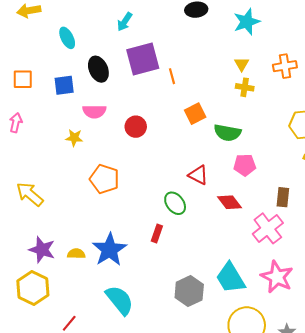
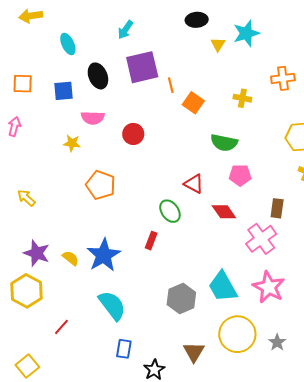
yellow triangle: (242, 64) -> (218, 44), moved
orange square: (195, 114) -> (193, 103), moved, turned -30
yellow arrow: (30, 194) -> (26, 198), size x0.7
yellow semicircle: (76, 254) -> (71, 258), turned 36

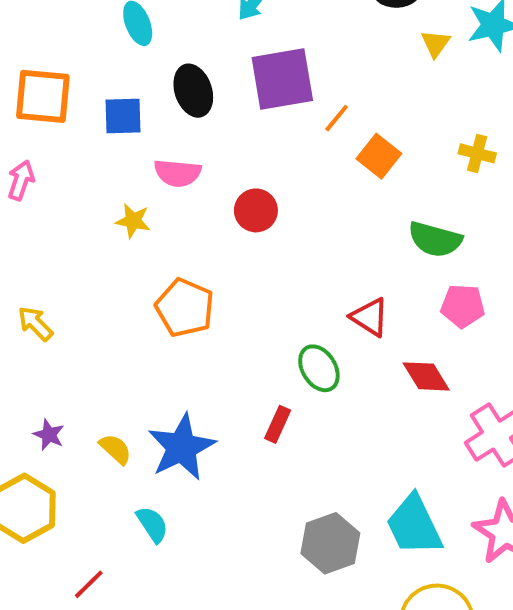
orange square: (23, 84) -> (43, 96), size x1.4
orange line: (171, 85) -> (337, 118), turned 49
purple star: (37, 253) -> (49, 435), size x0.6
cyan semicircle: (112, 305) -> (152, 524), moved, size x0.6

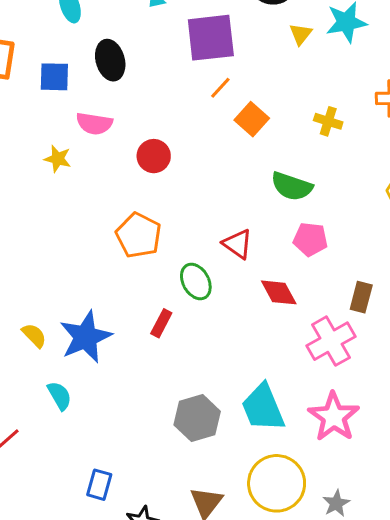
purple square: (282, 79) -> (211, 38), moved
orange pentagon: (185, 308) -> (139, 235), moved

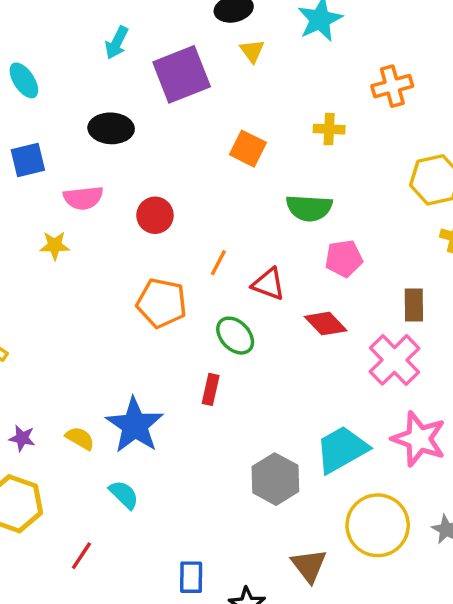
yellow triangle: (301, 34) -> (252, 51), moved
black ellipse: (110, 60) -> (111, 128), moved, turned -57
orange line: (220, 88) -> (218, 263), moved
cyan trapezoid: (263, 408) -> (342, 449), turned 98

